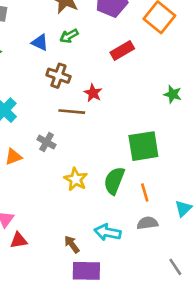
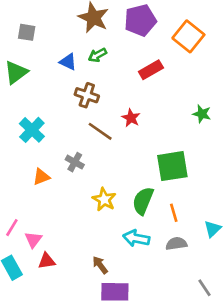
red star: (93, 93) -> (131, 118), moved
brown line: (72, 112) -> (100, 131), turned 30
cyan arrow: (108, 232) -> (136, 238), moved

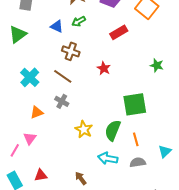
brown line: (100, 131) -> (63, 76), moved
pink triangle: (33, 240) -> (30, 138), moved

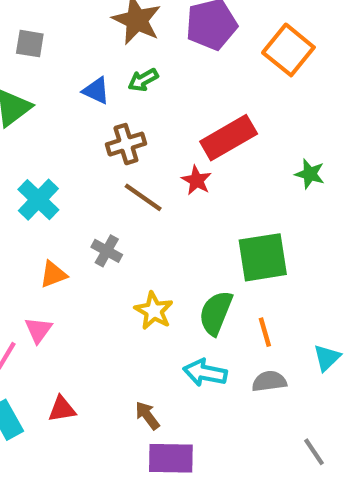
red rectangle: (119, 32) -> (229, 138), moved, size x1.4
brown cross: (71, 51) -> (126, 144), turned -36
brown line: (63, 76) -> (143, 197), moved

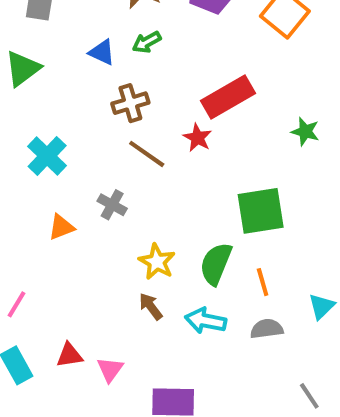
pink triangle: (38, 330) -> (110, 369), moved
brown arrow: (147, 415) -> (151, 306), moved

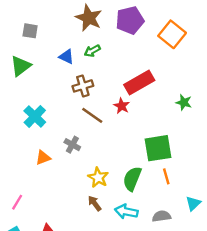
orange line: (263, 282) -> (166, 176), moved

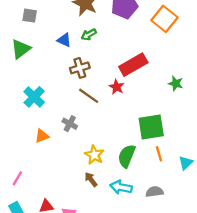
cyan triangle: (193, 203) -> (186, 163), moved

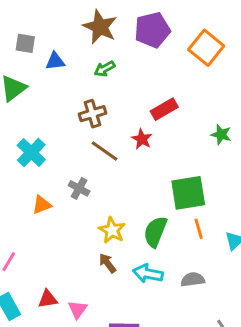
blue triangle: (64, 40) -> (55, 61), moved, turned -32
red rectangle: (133, 65) -> (164, 109), size x0.7

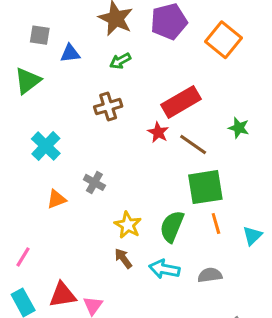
red rectangle: (164, 109) -> (181, 102), size x1.4
brown line: (104, 151) -> (193, 144), moved
red triangle: (48, 299) -> (63, 295), size x1.4

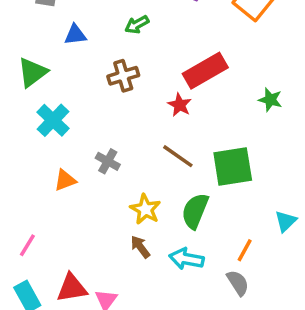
blue triangle: (70, 53) -> (75, 35), moved
green triangle: (28, 81) -> (33, 72), moved
brown line: (193, 144) -> (178, 156), moved
orange line: (216, 223) -> (245, 250), moved, turned 45
gray semicircle: (210, 275) -> (238, 283), moved, turned 65

